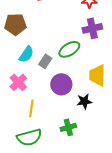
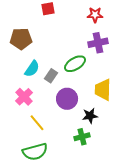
yellow line: (31, 108) -> (37, 123), turned -48
green cross: (68, 127) -> (82, 137), moved

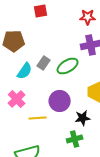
gray rectangle: (51, 76) -> (44, 63), moved
yellow line: (37, 123) -> (38, 118), moved, turned -54

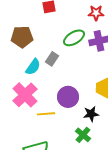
green ellipse: (68, 66) -> (74, 38), moved
pink cross: (17, 99) -> (25, 95), size x1.4
green cross: (75, 139) -> (83, 135), turned -35

